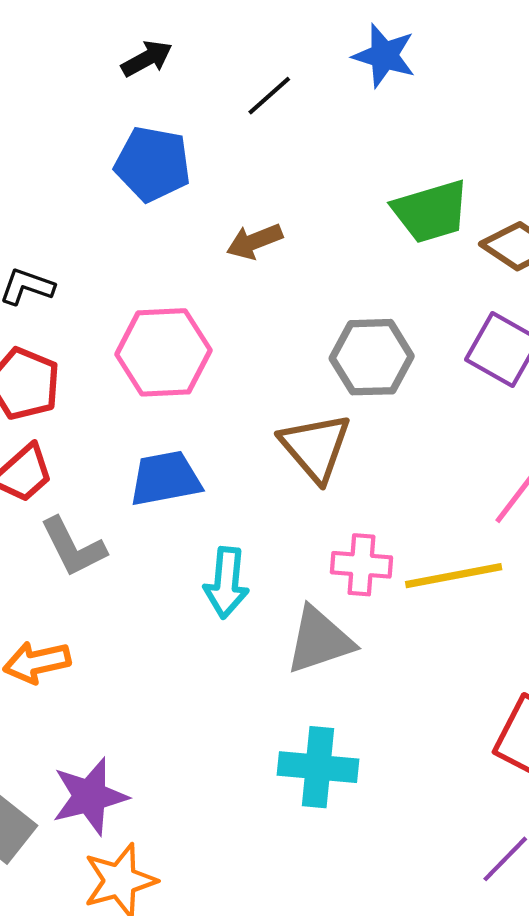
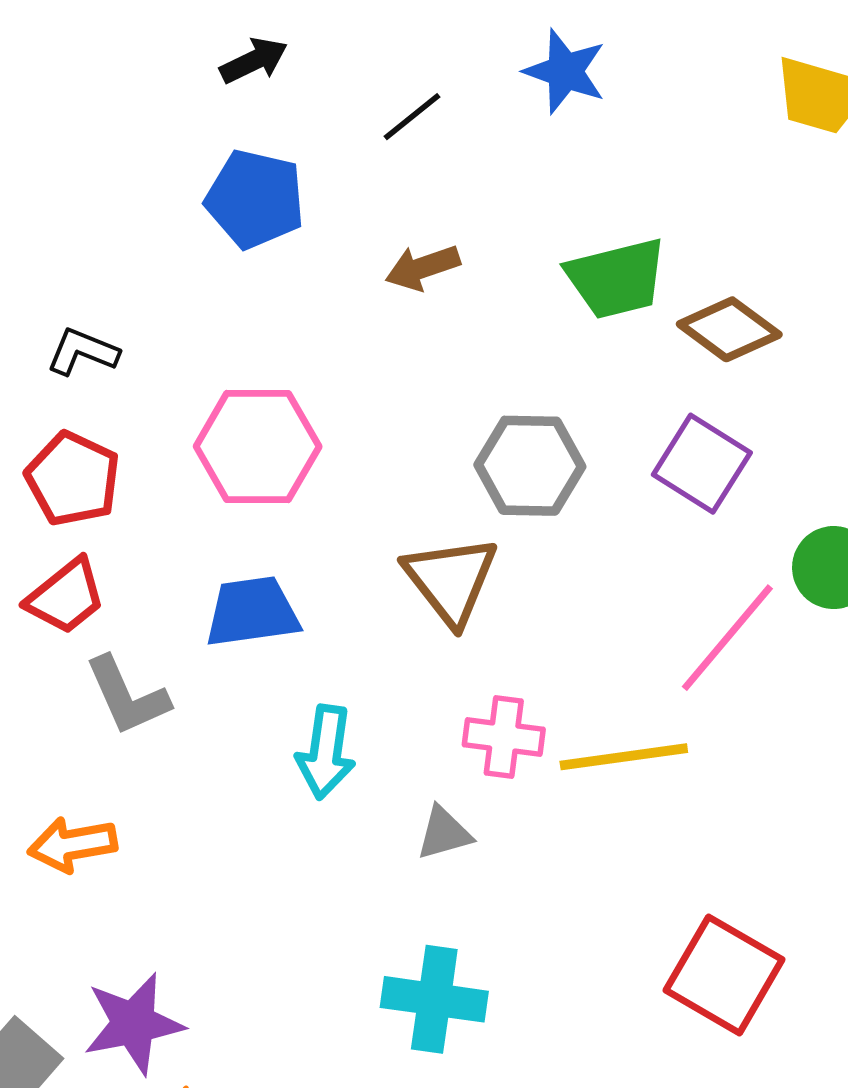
brown arrow: (254, 241) -> (423, 268), moved
gray triangle: (319, 640) -> (444, 833), size x0.6

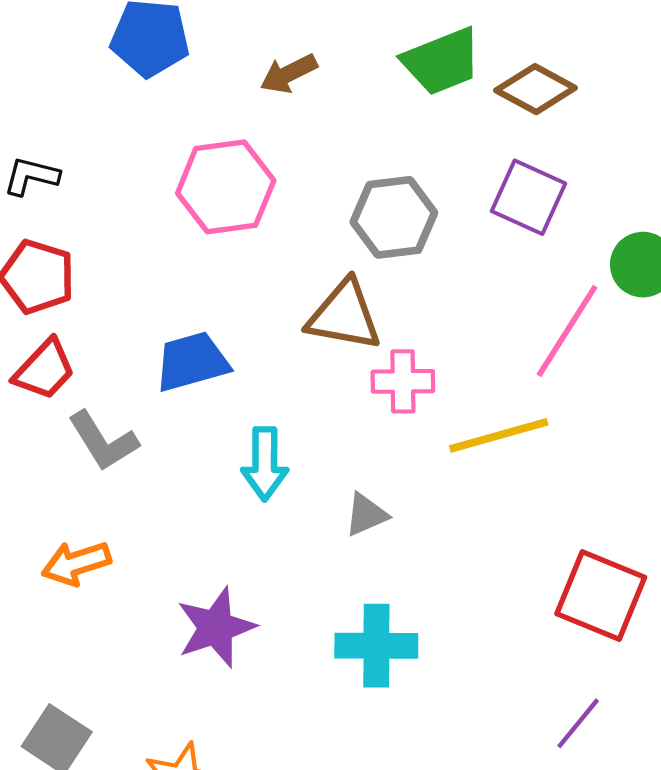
pink hexagon: (258, 446) -> (226, 187), moved
brown triangle: (451, 580) -> (344, 315), turned -34
pink cross: (504, 737) -> (403, 381), moved
purple star: (134, 1024) -> (216, 627), moved

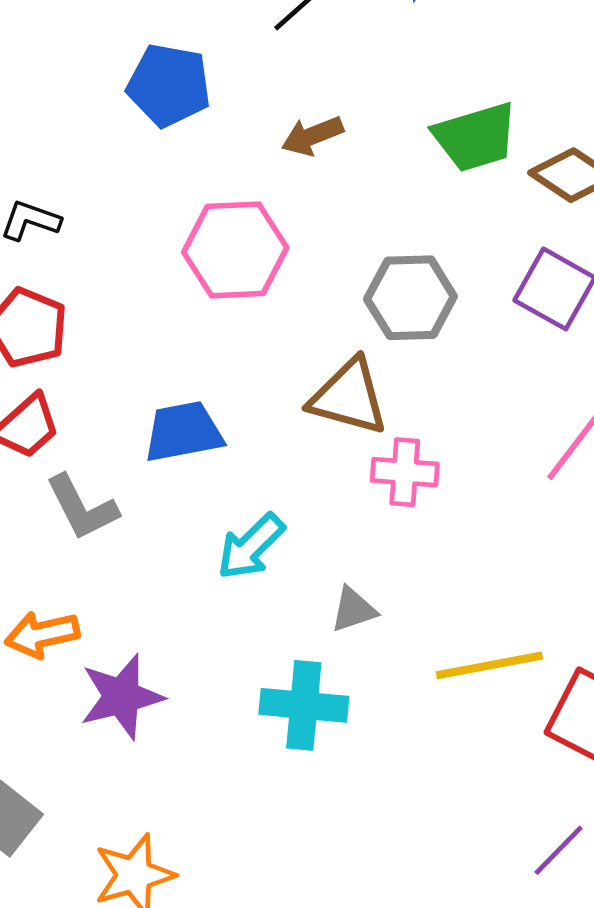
yellow line: (499, 435) -> (489, 665), moved
cyan arrow: (265, 464) -> (251, 546), turned 40
purple star: (216, 627) -> (121, 697), moved
cyan cross: (376, 646) -> (304, 705), moved

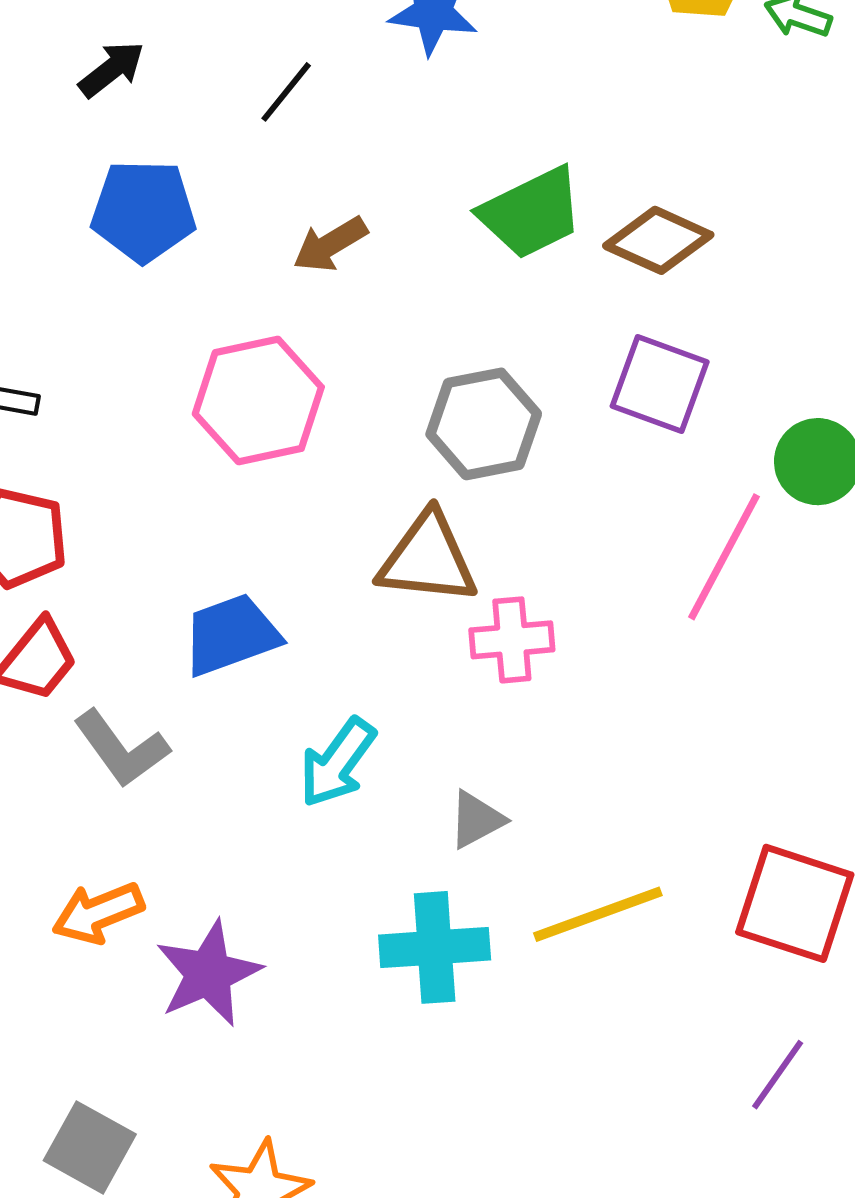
yellow line: (489, 665) -> (598, 914), moved

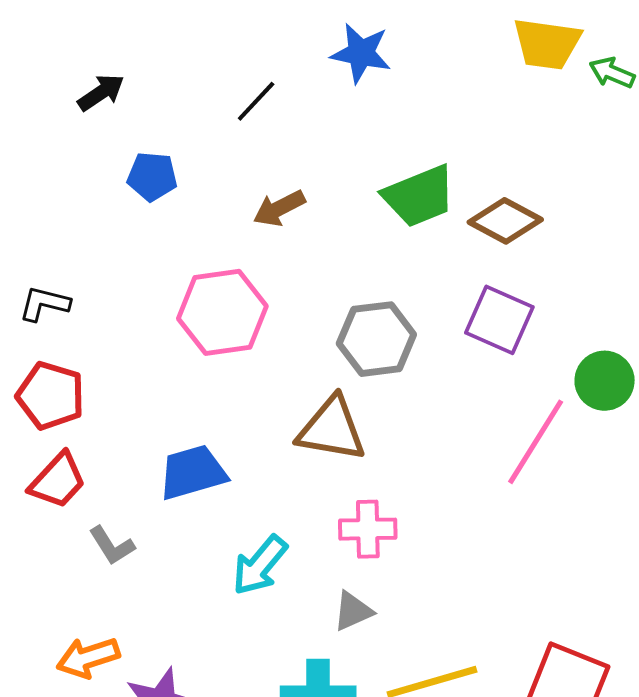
black arrow: (112, 69) -> (101, 93), moved
blue pentagon: (143, 211) -> (152, 176), size x0.7
pink cross: (512, 640) -> (368, 529), moved
gray L-shape: (121, 749) -> (112, 546), size x0.7

